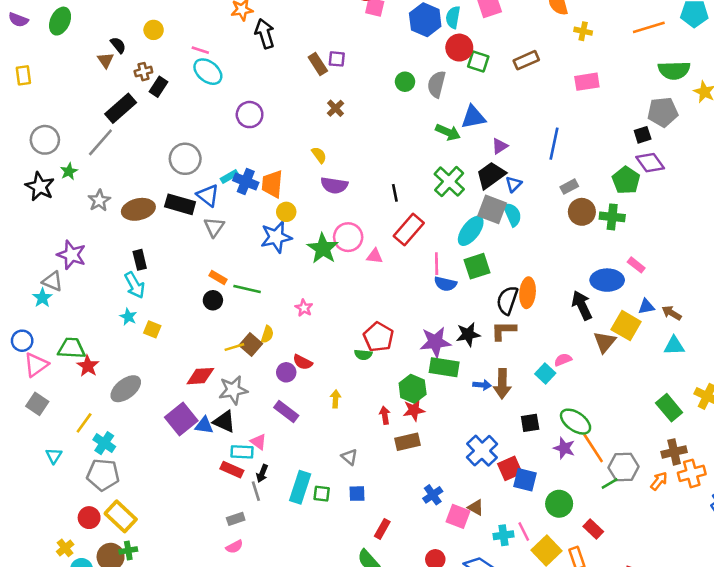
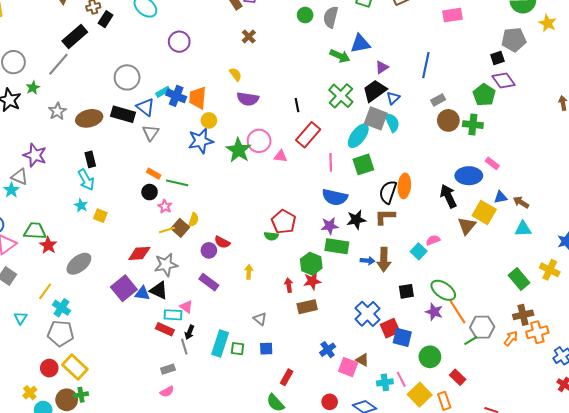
blue semicircle: (445, 284) -> (335, 197), moved, size x1.4
pink star: (304, 308) -> (165, 206), moved
purple star: (435, 342) -> (330, 226), size x0.7

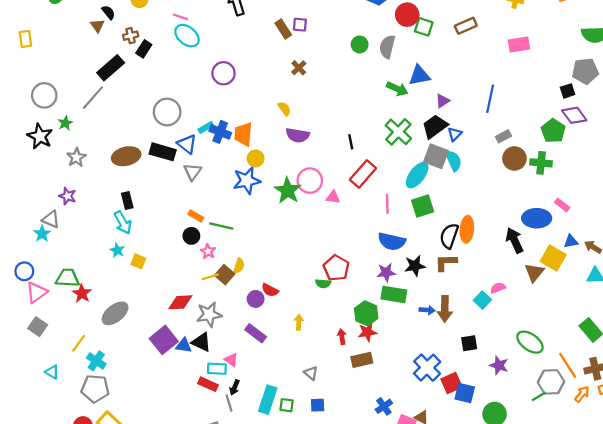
gray star: (57, 111) -> (76, 157), moved
purple star: (35, 155) -> (67, 196), size x0.7
green ellipse: (443, 290) -> (530, 342), moved
orange line: (458, 312) -> (568, 365), moved
cyan triangle: (21, 318) -> (52, 372), turned -32

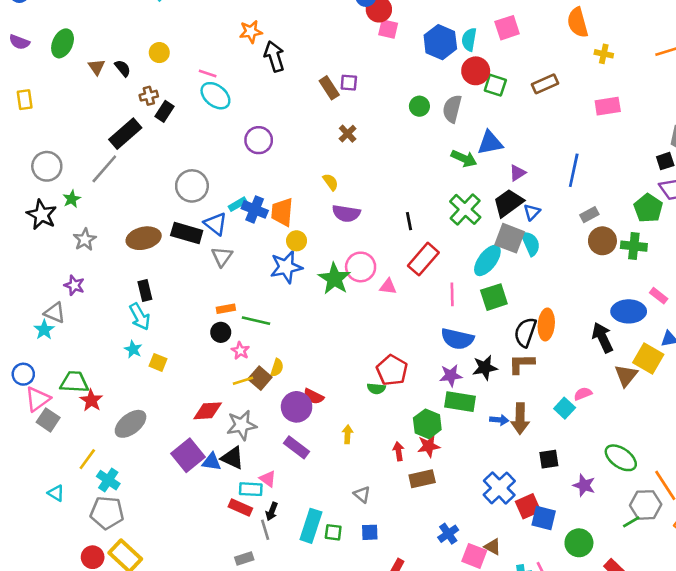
brown triangle: (97, 26) -> (97, 67), moved
orange rectangle: (196, 216) -> (226, 309), turned -40
purple circle: (256, 299) -> (297, 407), size x1.5
gray square: (38, 327) -> (48, 420), moved

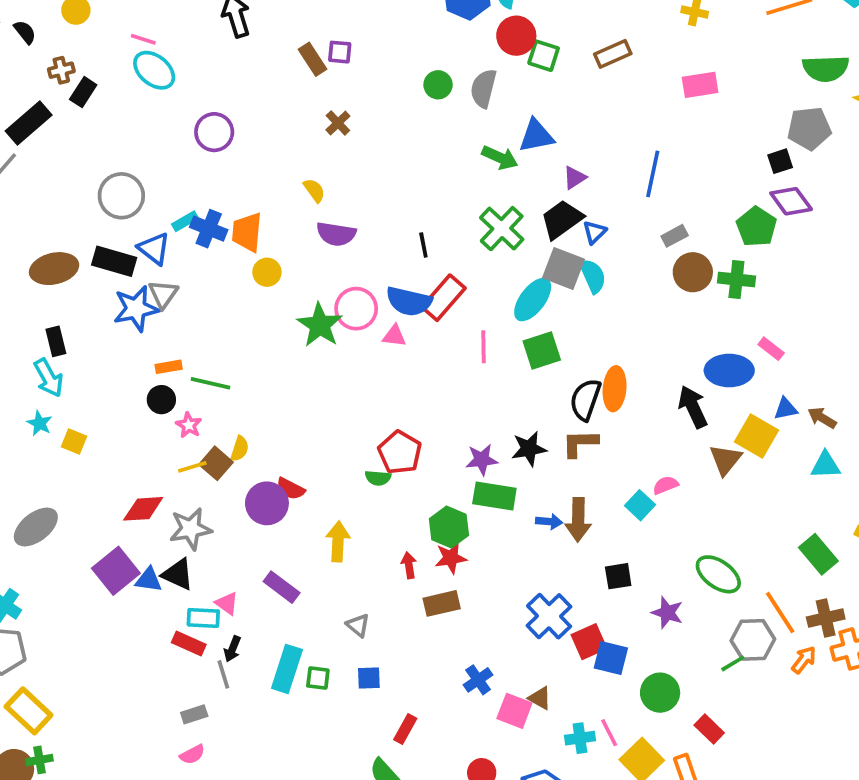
blue star: (286, 267) -> (136, 309), moved
blue semicircle: (457, 339) -> (409, 301), moved
yellow arrow: (348, 434) -> (338, 542), size x1.5
purple rectangle: (297, 447) -> (282, 587), moved

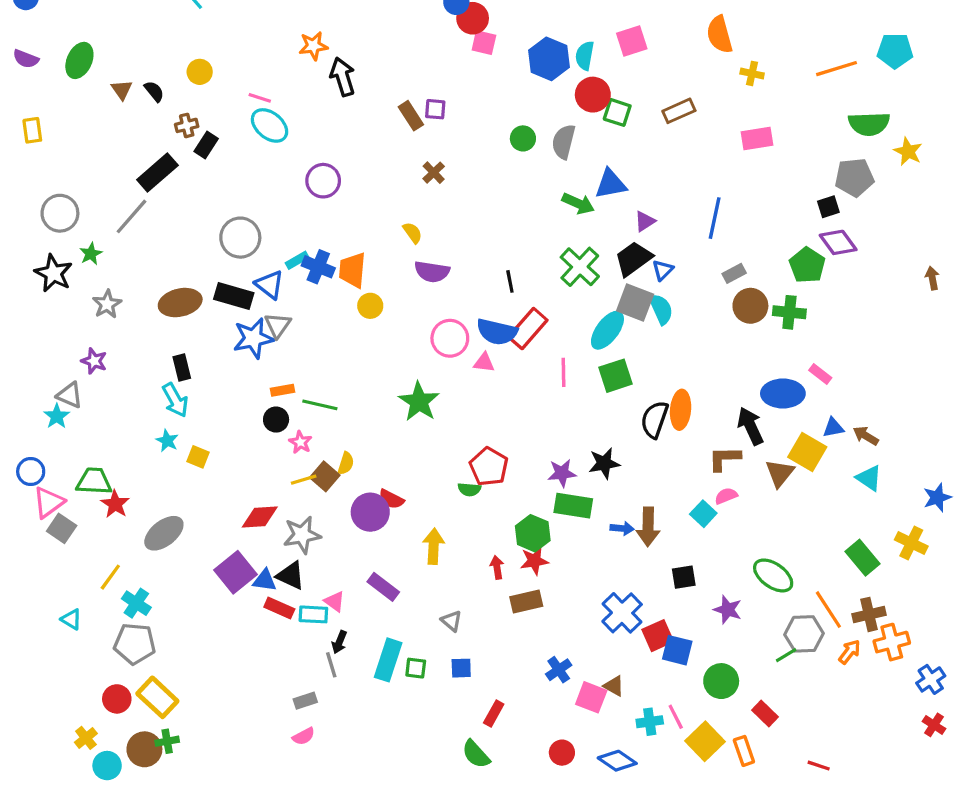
green star: (320, 325) -> (419, 402), moved
brown L-shape: (580, 443) -> (724, 459), moved
cyan triangle: (826, 465) -> (869, 478), turned 36
red rectangle: (189, 643) -> (279, 608), moved

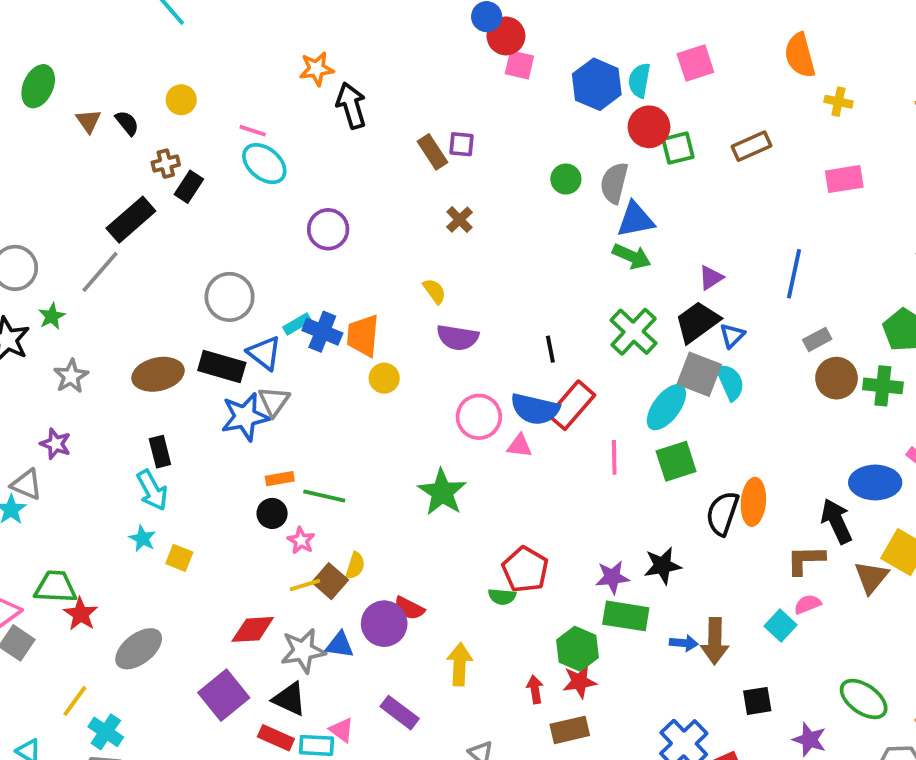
green square: (617, 112) -> (678, 148), turned -32
blue triangle: (611, 184) -> (635, 220), moved
blue triangle: (265, 580) -> (340, 645), moved

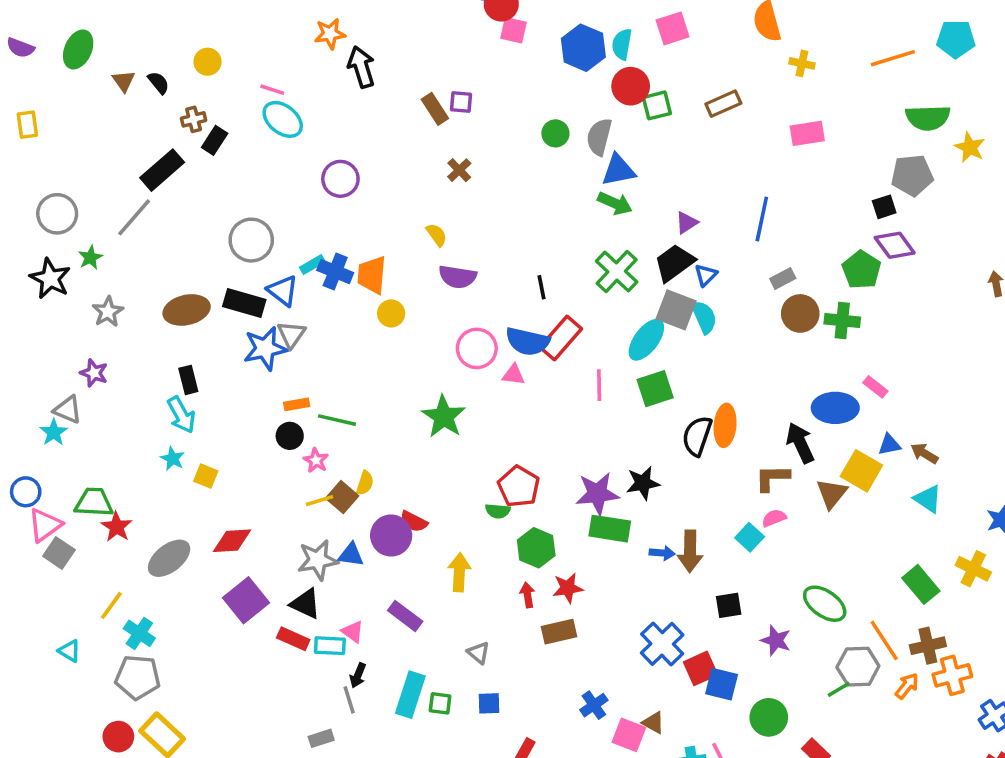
purple star: (612, 577) -> (597, 494), size x1.4
red diamond: (253, 629) -> (232, 541), moved
green hexagon: (577, 649) -> (536, 548), moved

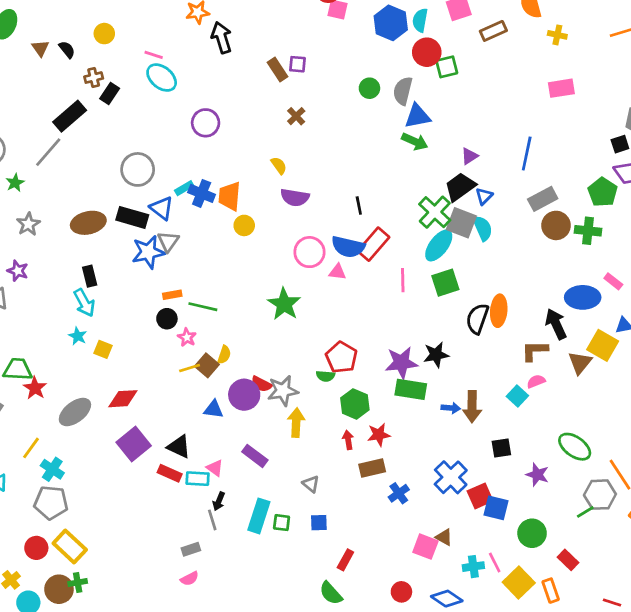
brown rectangle: (723, 104) -> (493, 31), moved
green cross: (617, 272) -> (435, 212), moved
gray rectangle: (783, 279) -> (543, 199), size x1.5
gray star: (318, 560) -> (283, 391), moved
blue cross: (594, 705) -> (399, 493), moved

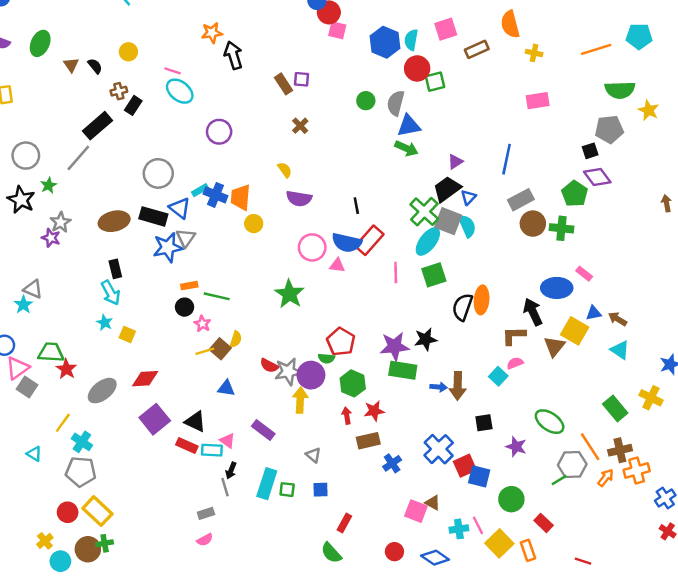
purple star: (18, 271) -> (51, 238), moved
purple circle: (244, 395) -> (311, 375), moved

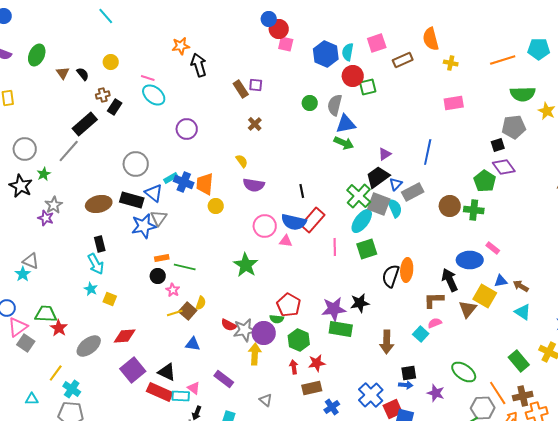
gray rectangle: (521, 200) -> (413, 192), moved
blue arrow: (439, 387) -> (406, 385), moved
red rectangle: (187, 445) -> (160, 392), size x1.4
cyan triangle: (34, 454) -> (32, 399), turned -32

